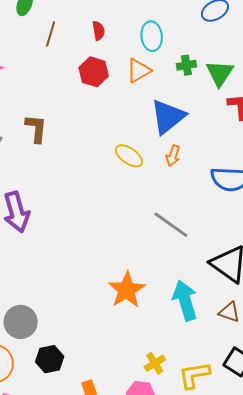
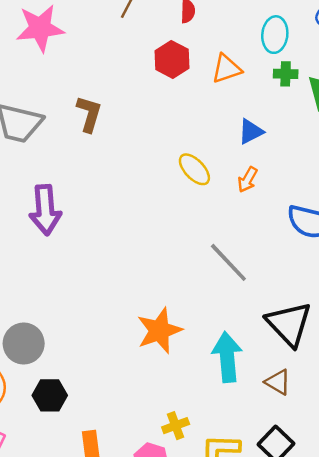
cyan ellipse: (152, 36) -> (275, 35), moved
blue triangle: (168, 117) -> (251, 132), size x0.6

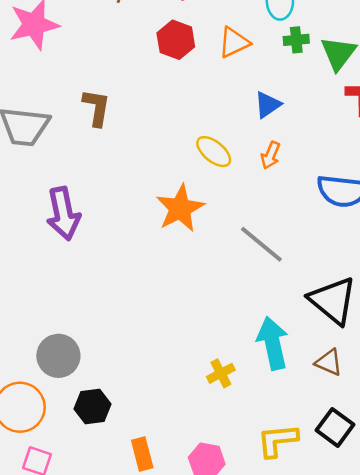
orange star: (159, 331) -> (180, 208), moved
yellow cross: (176, 426) -> (221, 373), moved

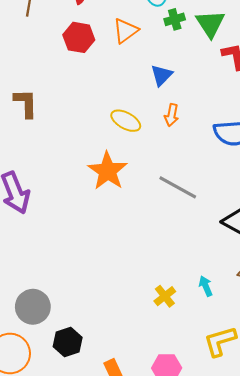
cyan arrow: (273, 343) -> (206, 286), moved, size x0.5

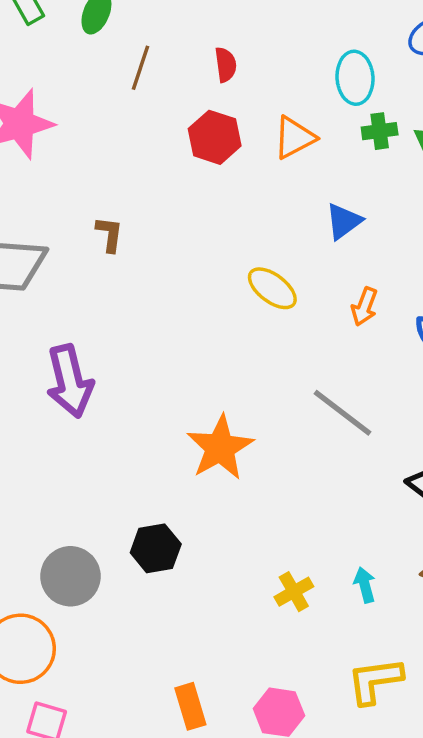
brown L-shape: (26, 103) -> (109, 234), size x0.7
orange arrow: (172, 115) -> (364, 307), moved
orange star: (108, 171) -> (220, 448), moved
black hexagon: (68, 342) -> (156, 548), moved

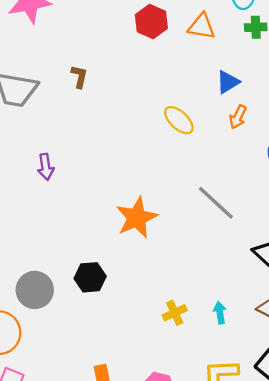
orange triangle: (294, 138) -> (202, 26), turned 32
orange arrow: (364, 307) -> (238, 117), moved
purple arrow: (70, 381) -> (46, 167), size x0.6

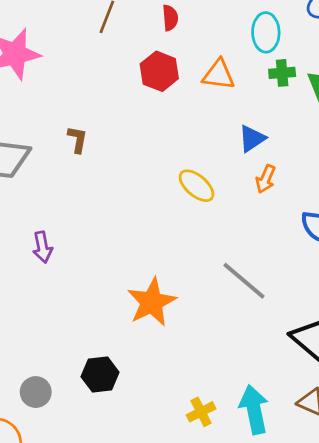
gray circle: (35, 290) -> (36, 392), size x0.7
cyan arrow: (220, 313) -> (254, 410), size x1.8

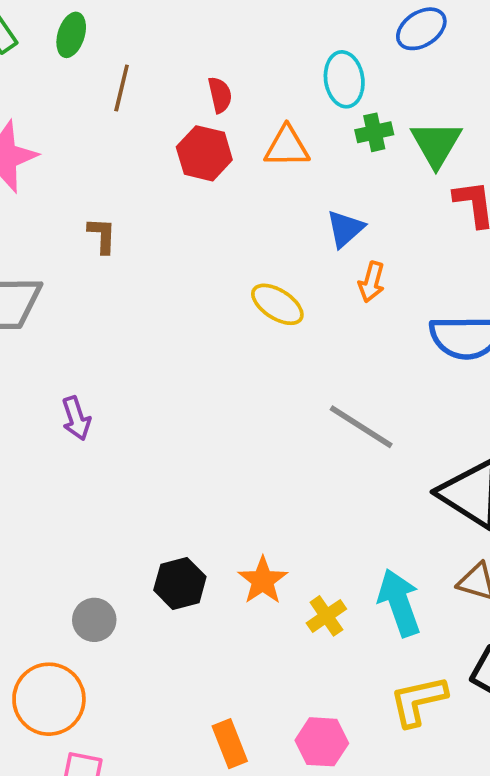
red semicircle: (170, 18) -> (220, 95), moved
brown L-shape: (78, 139) -> (102, 235), moved
orange star: (152, 302) -> (263, 580), moved, size x0.7

